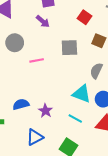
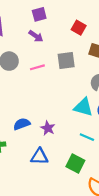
pink line: (37, 60) -> (37, 67), moved
cyan line: (75, 118) -> (87, 137), moved
blue triangle: (35, 137) -> (39, 157), turned 36

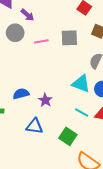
purple arrow: (36, 36) -> (27, 15), moved

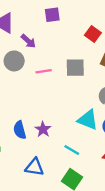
blue semicircle: (21, 94) -> (20, 130), turned -91
purple star: (45, 100) -> (43, 129), moved
cyan line: (82, 112) -> (72, 150), moved

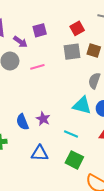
purple square: (52, 15) -> (40, 30), moved
red square: (93, 34) -> (77, 28), turned 32
gray square: (75, 68) -> (72, 52), moved

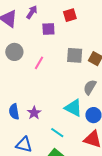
red square: (77, 28) -> (70, 15), moved
purple arrow: (20, 42) -> (32, 12), moved, turned -104
pink line: (37, 67) -> (39, 63), turned -56

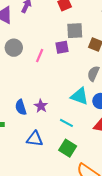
purple square: (48, 29) -> (62, 47), moved
gray square: (75, 55) -> (75, 31), moved

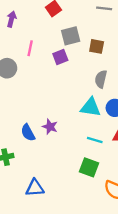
pink line: (40, 56) -> (30, 48), moved
cyan line: (66, 123) -> (95, 140), moved
blue triangle: (35, 139) -> (35, 188), moved

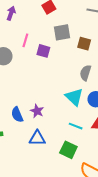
purple square: (60, 57) -> (43, 51), moved, turned 32
cyan triangle: (91, 107) -> (74, 97), turned 30
blue triangle: (35, 188) -> (37, 138), moved

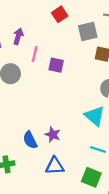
purple arrow: (11, 13) -> (18, 36), moved
gray square: (62, 32) -> (88, 32), moved

